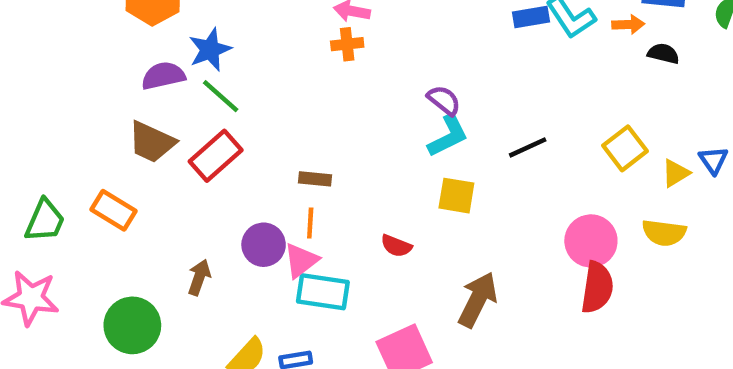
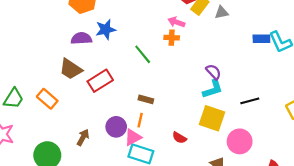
green line: (221, 96) -> (143, 54), moved
yellow square: (456, 196) -> (212, 118), size x1.4
pink circle: (591, 241) -> (240, 141), moved

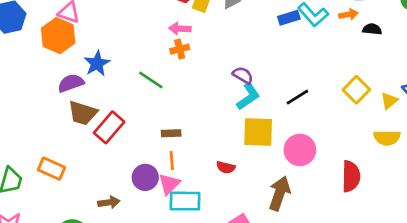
brown trapezoid: (71, 69) -> (83, 113), moved
brown arrow: (83, 137) -> (109, 202), turned 70

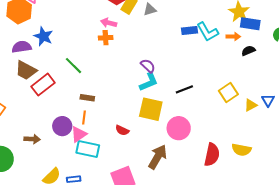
black semicircle: (372, 29) -> (248, 51), turned -40
blue star: (97, 63) -> (43, 36), turned -30
green line: (151, 80) -> (74, 66), moved
yellow semicircle: (387, 138) -> (241, 150), moved

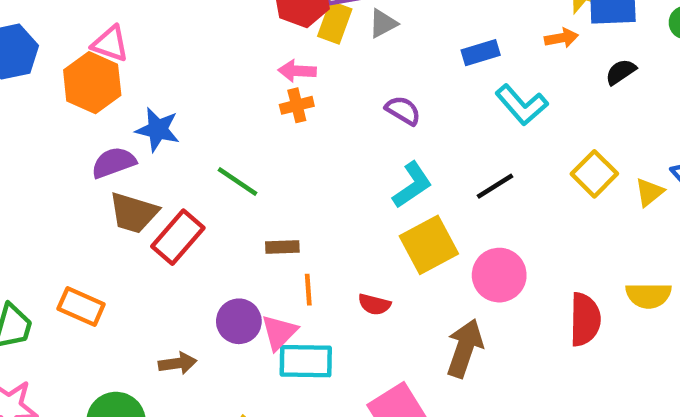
cyan L-shape: (207, 32) -> (522, 105), moved
orange arrow: (233, 37) -> (561, 38), moved
purple semicircle: (148, 66) -> (403, 110), moved
yellow square: (151, 109) -> (429, 245), turned -30
orange line: (84, 118) -> (308, 290), moved

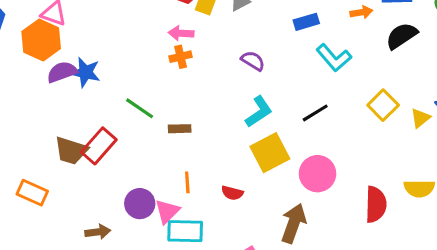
black semicircle: (621, 72) -> (402, 36), size x1.5
purple semicircle: (114, 163) -> (62, 72), moved
brown trapezoid: (134, 213) -> (71, 151), moved
brown rectangle: (282, 247) -> (180, 129), moved

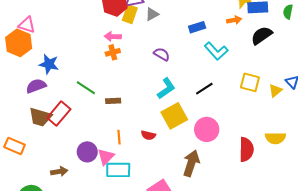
purple semicircle: (62, 72) -> (36, 86), moved
yellow square: (383, 105) -> (250, 82), turned -30
red semicircle: (232, 193) -> (148, 135), moved

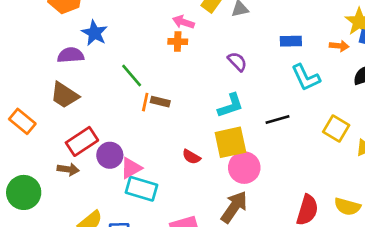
red rectangle: (59, 114) -> (82, 141), moved
pink circle: (207, 129) -> (244, 168), moved
orange line: (119, 137) -> (145, 102), moved

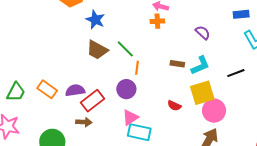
purple semicircle: (71, 55) -> (75, 90), moved
brown trapezoid: (65, 95) -> (97, 50), moved
brown rectangle: (160, 102) -> (177, 64), moved
purple circle: (110, 155) -> (126, 89), moved

